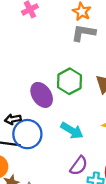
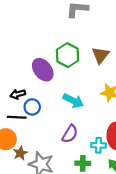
blue circle: (27, 134) -> (32, 107), size x0.6
purple semicircle: (79, 166) -> (70, 134), moved

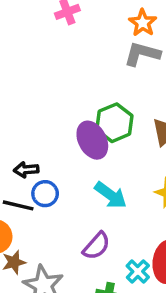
purple ellipse: (43, 70) -> (92, 140), moved
cyan cross: (99, 145) -> (138, 272), turned 32

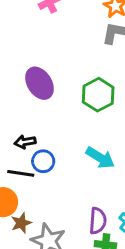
purple ellipse: (92, 140) -> (39, 83), moved
purple semicircle: (96, 246) -> (98, 221), moved, turned -32

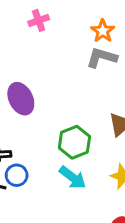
green hexagon: (98, 95) -> (74, 142), moved

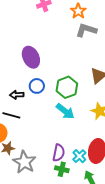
orange star: (103, 31) -> (78, 11), moved
blue circle: (17, 175) -> (37, 86), moved

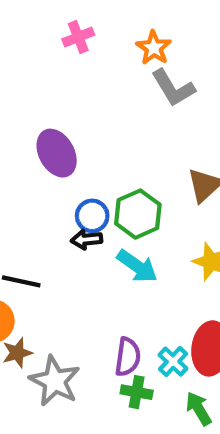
gray L-shape: (86, 30) -> (173, 88), turned -135
blue circle: (37, 86) -> (92, 216), moved
black arrow: (17, 95) -> (86, 239), moved

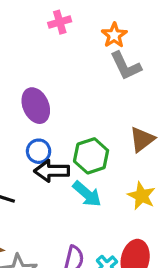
blue circle: (92, 216) -> (39, 151), moved
black arrow: (86, 239) -> (52, 171), size x1.5

